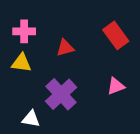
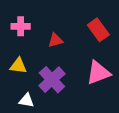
yellow triangle: (21, 63) -> (18, 66), moved
pink triangle: (116, 86) -> (98, 73), size x1.6

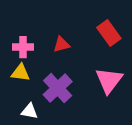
pink cross: (21, 26) -> (23, 47), moved
pink triangle: (98, 73) -> (109, 80), turned -32

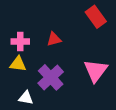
red rectangle: (109, 33) -> (96, 17), moved

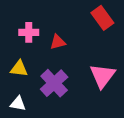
pink cross: (20, 41) -> (29, 32), moved
white triangle: (26, 98) -> (18, 104), moved

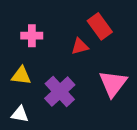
red rectangle: (102, 18) -> (100, 26), moved
red triangle: (58, 42) -> (80, 46), moved

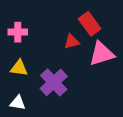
pink cross: (32, 36) -> (18, 32), moved
pink triangle: (113, 84) -> (102, 54), moved, turned 36

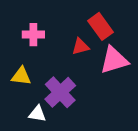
pink cross: (18, 32) -> (33, 35), moved
white triangle: (18, 103) -> (37, 114), moved

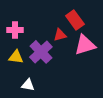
pink cross: (33, 35) -> (15, 30), moved
purple cross: (60, 92) -> (41, 52), moved

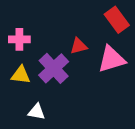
red rectangle: (75, 20) -> (117, 20), moved

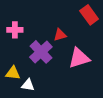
pink triangle: (112, 59) -> (79, 58), moved
yellow triangle: (21, 75) -> (13, 73), moved

